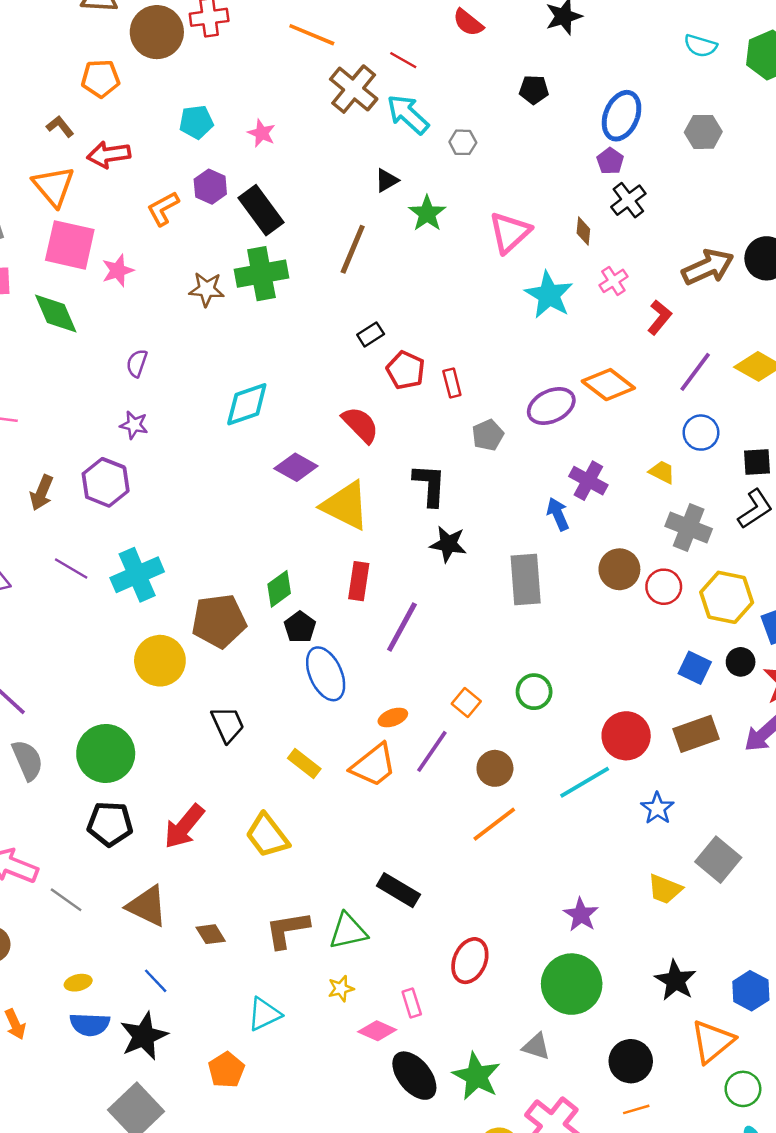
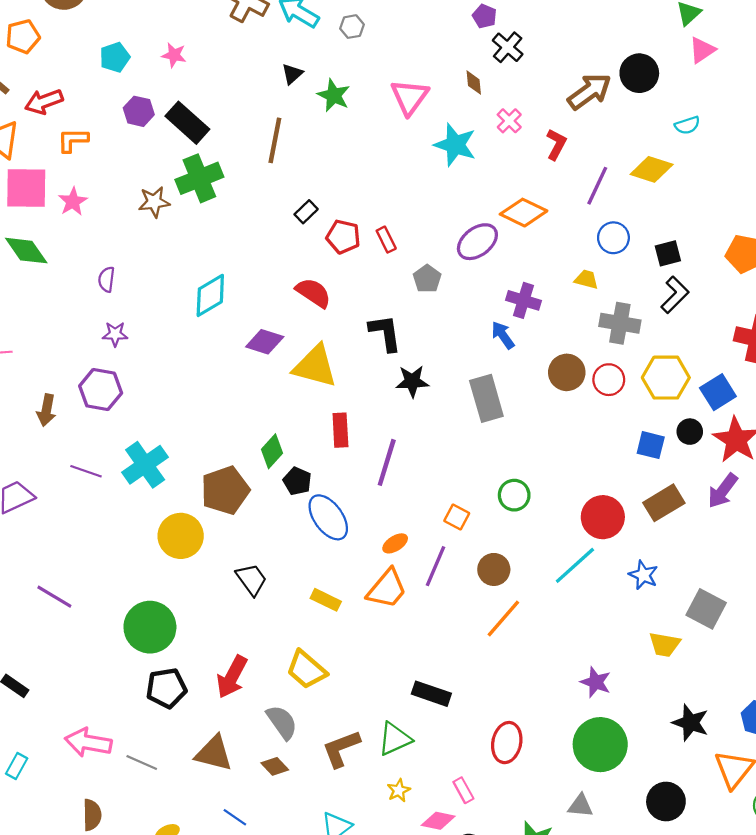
orange L-shape: (163, 209) -> (73, 140), moved, turned 40
gray semicircle: (27, 760) -> (282, 722), moved

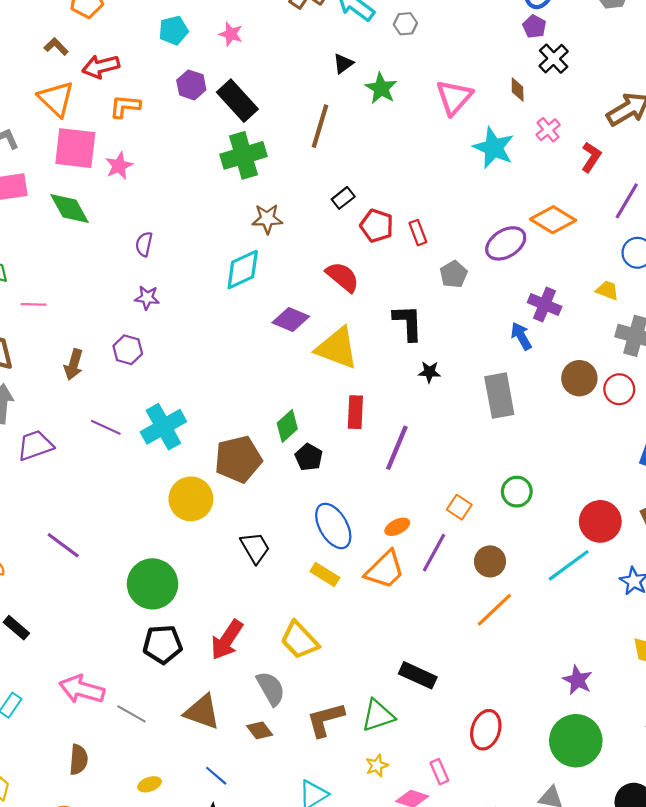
brown star: (154, 202) -> (267, 219), moved
black star: (412, 381) -> (429, 372), size x0.7
purple hexagon: (101, 389) -> (128, 350), size x0.7
blue ellipse: (328, 517) -> (333, 526), moved

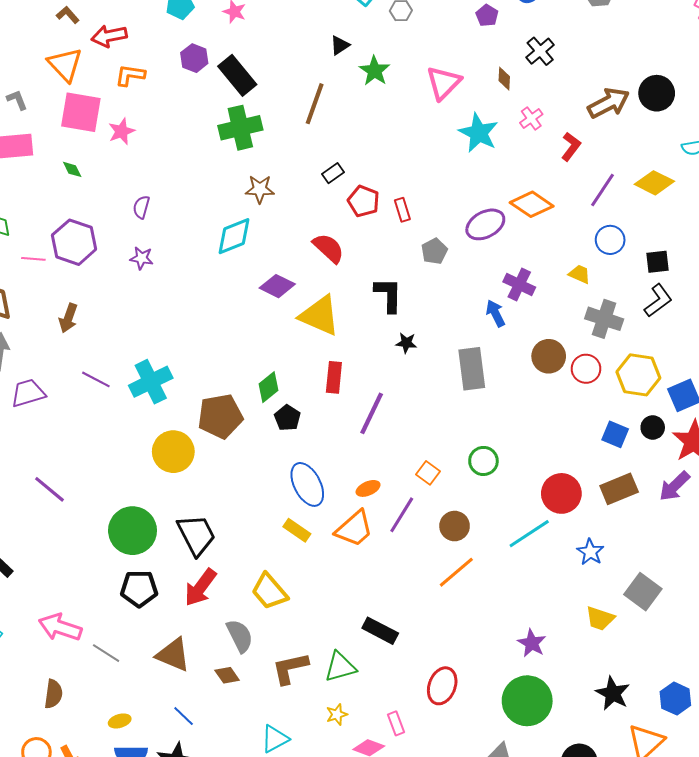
purple pentagon: (534, 26) -> (487, 15), moved
green diamond: (69, 208) -> (72, 169), size x0.5
purple hexagon: (128, 350) -> (74, 242), moved, size x1.6
black trapezoid: (255, 548) -> (196, 535), moved, size x1.4

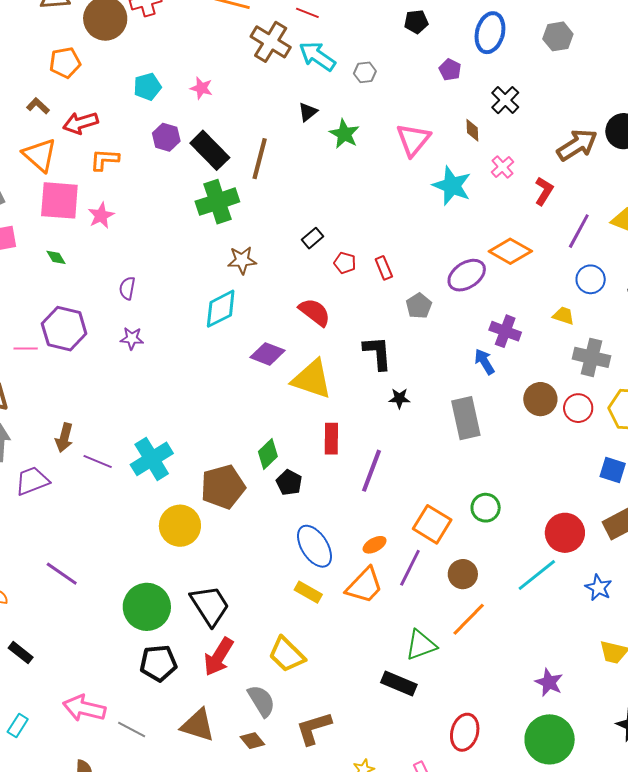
brown line: (315, 104) -> (260, 159), moved
red pentagon: (364, 201) -> (345, 263), size x0.7
brown arrow: (68, 318) -> (64, 438), moved
orange square: (428, 473) -> (432, 524), size x1.6
green triangle: (340, 667) -> (421, 645), moved

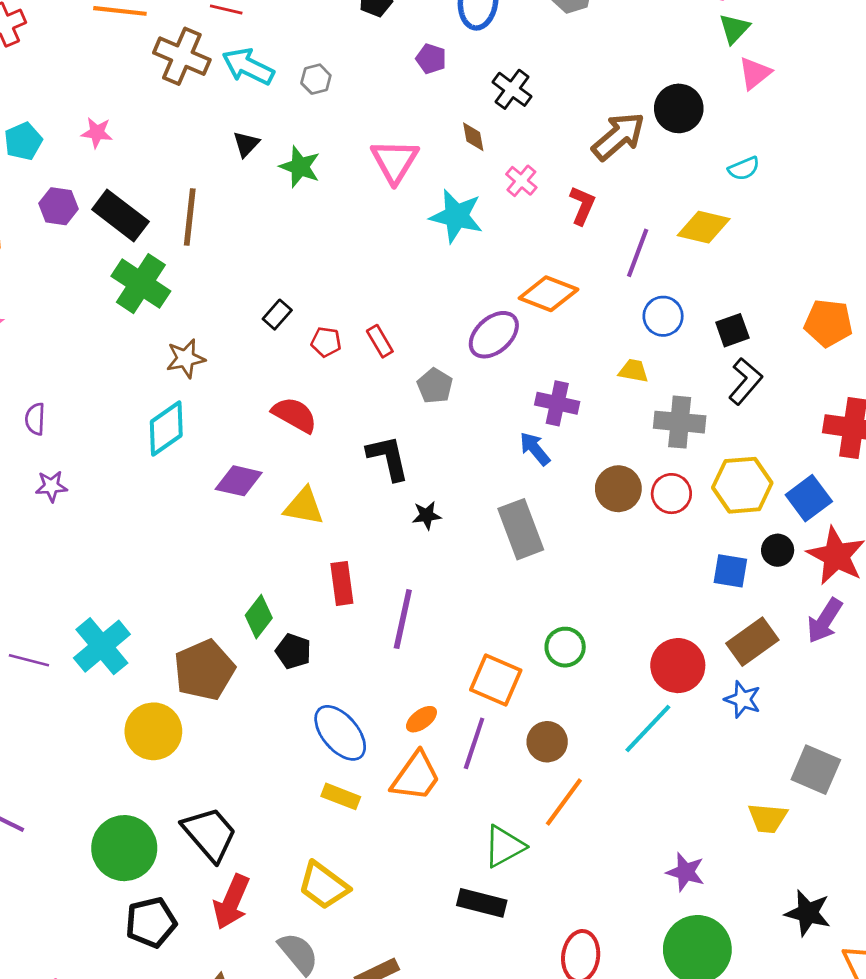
green cross: (217, 202) -> (141, 284), turned -30
yellow triangle: (312, 379) -> (304, 506), size x0.7
blue star: (598, 588) -> (743, 699), moved

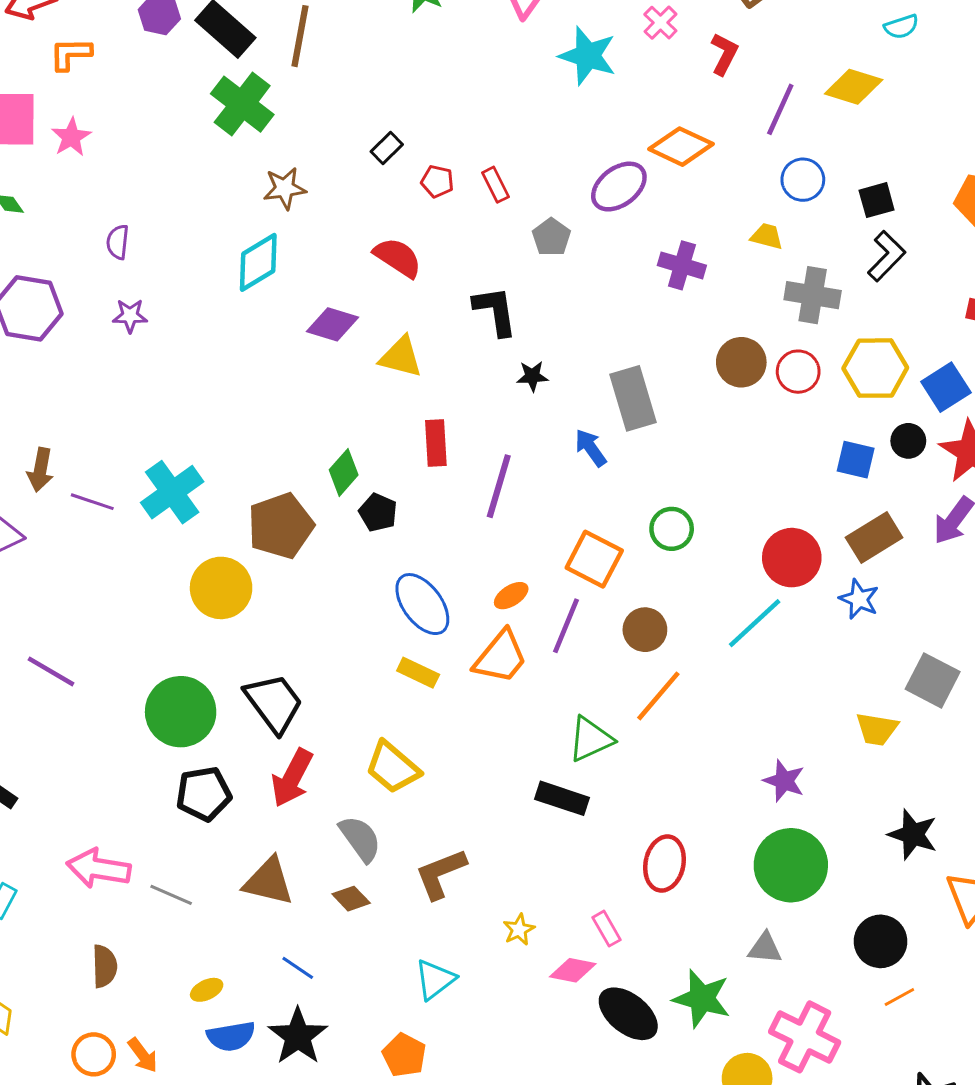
blue arrow: (535, 449) -> (591, 448), moved

